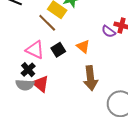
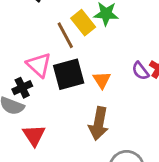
black square: (58, 50) -> (69, 74), size x1.6
red triangle: (41, 84) -> (34, 135), moved

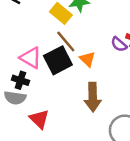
brown line: (65, 35) -> (66, 41), moved
black cross: (22, 88) -> (20, 80), turned -35

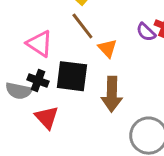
black square: (58, 60) -> (72, 76), moved, turned 32
black cross: (20, 80) -> (38, 81), moved

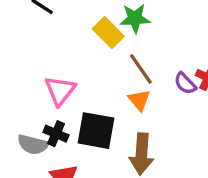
brown line: (82, 26) -> (141, 69), moved
pink triangle: (40, 44) -> (60, 91), turned 32

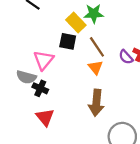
black square: (96, 131) -> (68, 41), moved, size x0.7
gray semicircle: (33, 144) -> (26, 77), moved

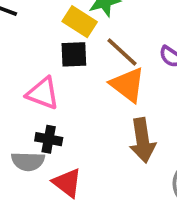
pink triangle: (44, 60) -> (43, 93), turned -35
orange triangle: (95, 67) -> (128, 85), size x1.5
gray semicircle: (26, 77) -> (28, 161), moved

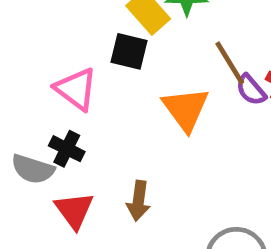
brown line: (122, 52) -> (230, 63), moved
brown arrow: (142, 140) -> (138, 201), moved, size x0.7

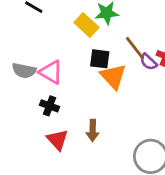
black square: (129, 51) -> (100, 59), moved
gray semicircle: (33, 169) -> (24, 71), moved

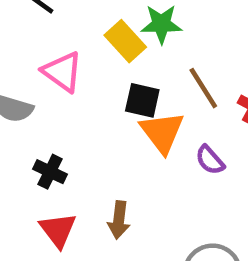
purple semicircle: (148, 62) -> (210, 160), moved
pink triangle: (51, 72) -> (62, 72), moved

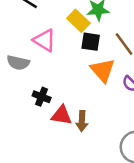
black square: (142, 100) -> (91, 42), moved
red triangle: (58, 230) -> (62, 115), moved, turned -40

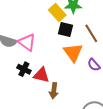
pink triangle: (44, 40) -> (27, 42), moved
red triangle: (62, 115) -> (41, 75), moved

